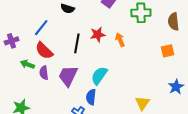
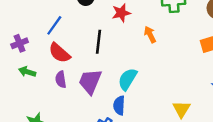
red star: (98, 35) -> (121, 13), moved
green arrow: (27, 64) -> (27, 72), moved

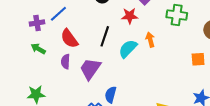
blue line: (54, 25) -> (58, 14), moved
cyan semicircle: (128, 79) -> (128, 49), moved

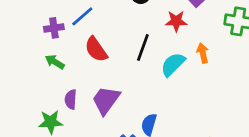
purple semicircle: (66, 62) -> (71, 99), moved
purple trapezoid: (90, 69) -> (106, 100), moved

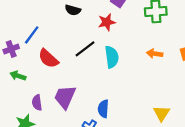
black line: (143, 47) -> (85, 49), turned 45
orange arrow: (203, 53) -> (155, 54), moved, turned -56
cyan semicircle: (173, 64) -> (112, 57), turned 140

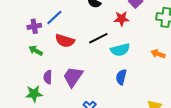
cyan semicircle: (112, 57) -> (120, 50), turned 72
red semicircle: (48, 59) -> (65, 41), turned -36
blue semicircle: (103, 109) -> (121, 77), moved

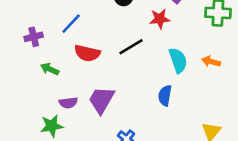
purple cross: (34, 26) -> (34, 37), moved
cyan semicircle: (120, 50) -> (178, 60), moved, turned -90
purple semicircle: (48, 77) -> (68, 103), turned -96

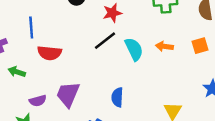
blue line: (71, 24) -> (31, 28), turned -40
black line: (131, 47) -> (105, 41), moved
blue semicircle: (165, 96) -> (117, 97), moved

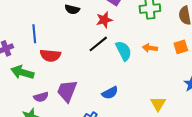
green arrow: (17, 72) -> (22, 72), size x1.5
blue semicircle: (117, 97) -> (110, 93), turned -119

